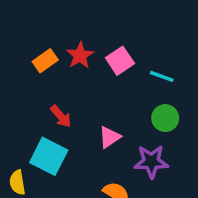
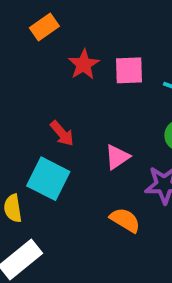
orange rectangle: (45, 61) -> (44, 27), moved
pink square: (120, 61) -> (129, 70), turned 32

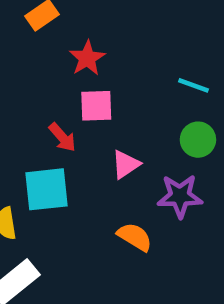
pink square: (129, 70) -> (96, 106), moved
cyan square: (48, 179) -> (47, 189), turned -33

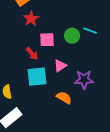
red star: (87, 58) -> (31, 19), moved
green circle: (198, 140) -> (72, 36), moved
cyan square: (47, 189) -> (37, 77), moved

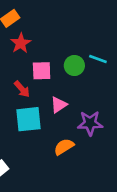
orange semicircle: (64, 98) -> (64, 147), turned -63

